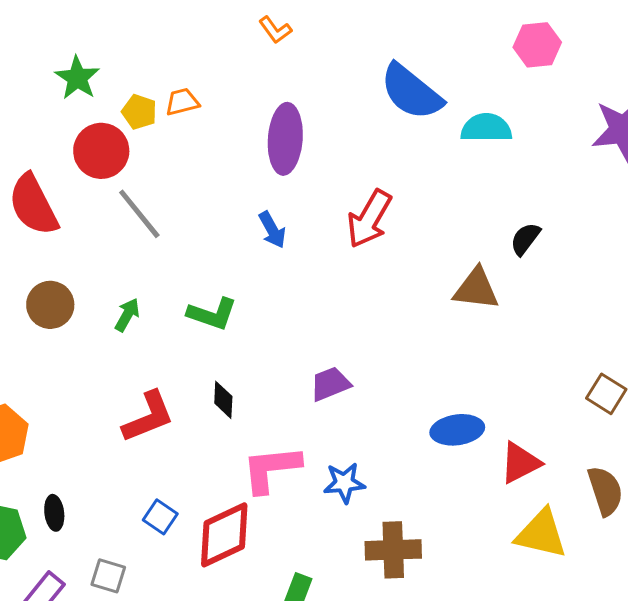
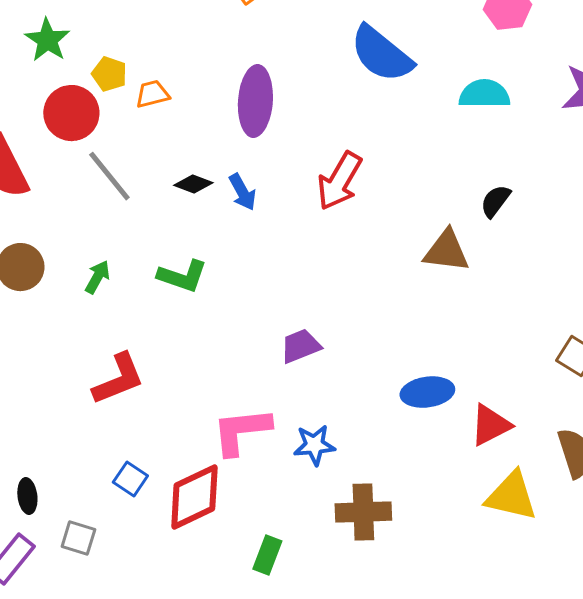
orange trapezoid: (182, 102) -> (152, 94), moved
cyan semicircle: (486, 128) -> (484, 94), moved
black diamond: (223, 400) -> (193, 184), moved, turned -72
black ellipse: (54, 513) -> (27, 496), moved

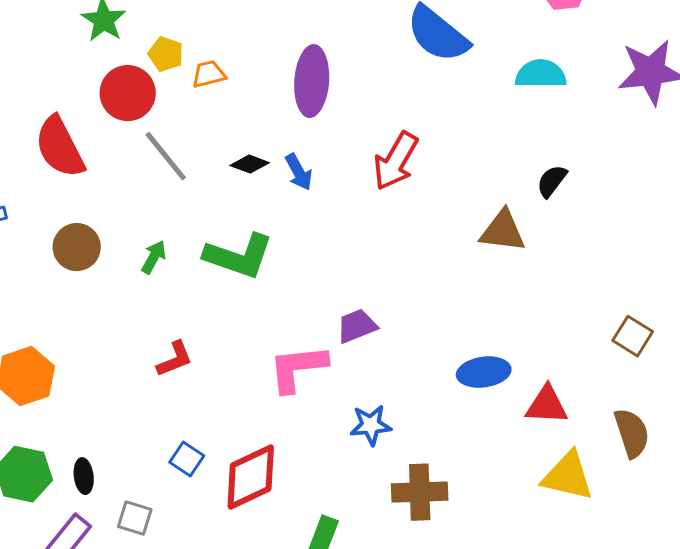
green L-shape: (182, 276) -> (239, 256), size x1.4
red L-shape: (118, 379) -> (175, 359), size x0.7
red triangle: (490, 425) -> (547, 405), turned 30
pink L-shape: (241, 431) -> (298, 368), moved

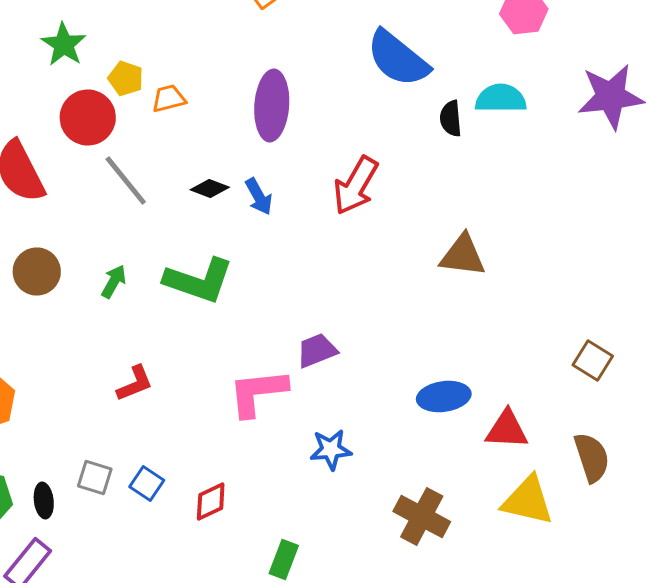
black semicircle: (552, 181) -> (451, 118), moved, turned -42
red diamond: (251, 477) -> (211, 502), size x0.6
brown cross: (420, 492) -> (422, 516), moved, turned 30
gray square: (135, 518) -> (95, 478), moved

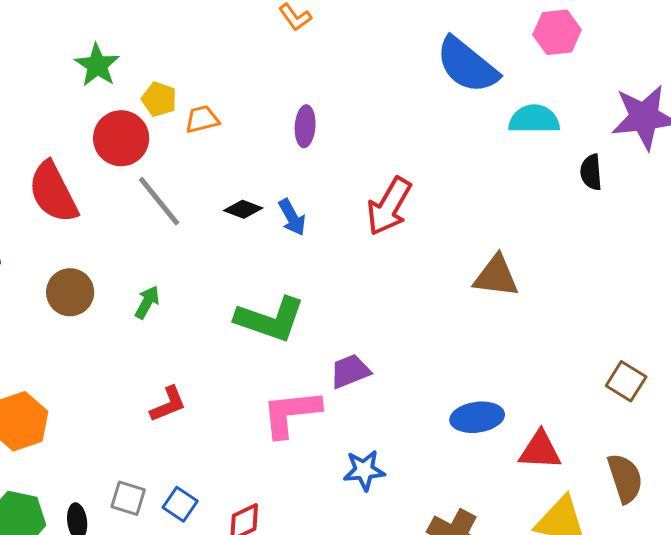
blue semicircle: (398, 58) -> (467, 65), moved
purple ellipse: (272, 106) -> (305, 126), size x0.6
black semicircle: (451, 118) -> (591, 172), moved
green L-shape: (199, 280) -> (270, 319), moved

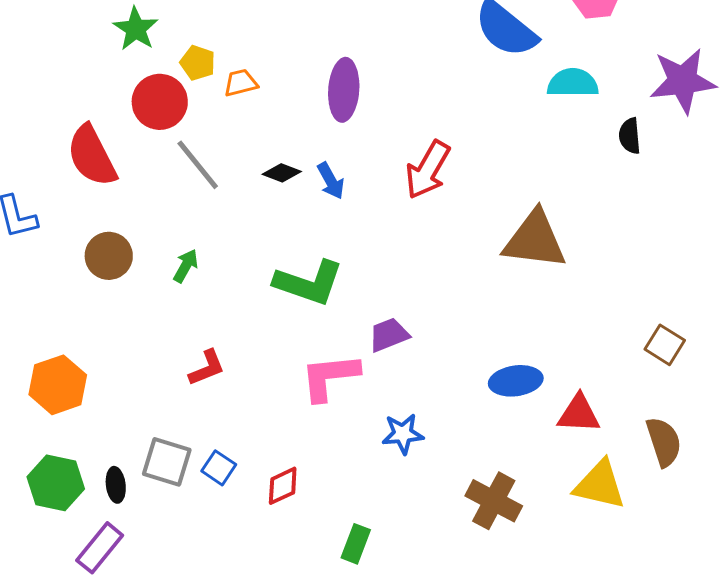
purple ellipse: (305, 126) -> (344, 90), size x1.5
brown triangle: (496, 276) -> (535, 240), size x1.4
gray square: (128, 498) -> (167, 462), size x1.4

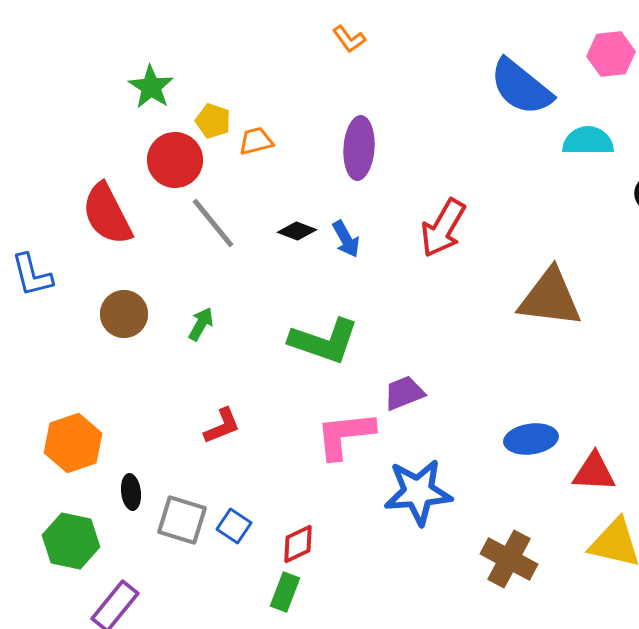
blue star: (403, 434) -> (418, 492), size x1.6
black ellipse: (116, 485) -> (131, 492), moved
green rectangle: (356, 544) -> (285, 592), moved

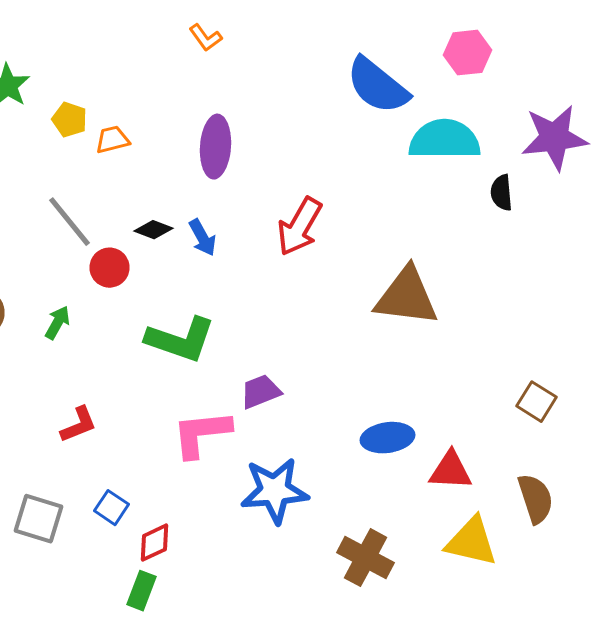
cyan semicircle: (588, 141) -> (444, 140), size x1.4
red circle: (175, 160) -> (110, 268), moved, size x0.7
blue square: (234, 526) -> (112, 508), moved

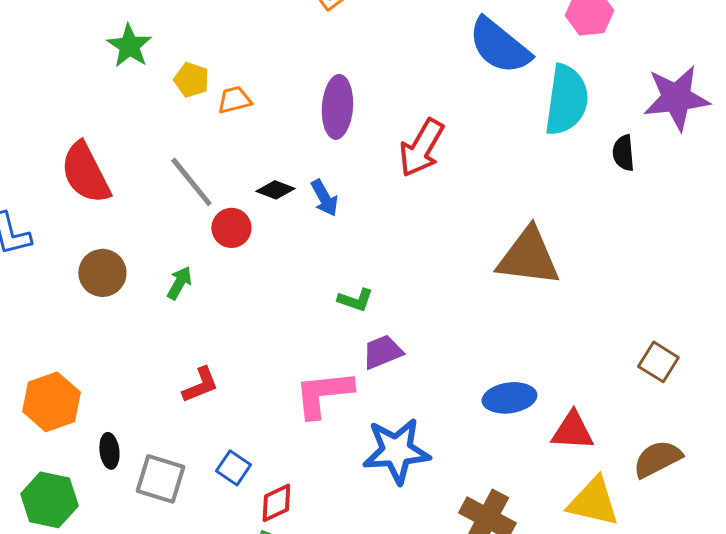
cyan semicircle: (444, 140) -> (566, 100), turned 98
red arrow: (300, 227) -> (421, 148), moved
green L-shape: (180, 340) -> (355, 300), moved, size x0.5
brown semicircle: (536, 499) -> (657, 459), turned -99

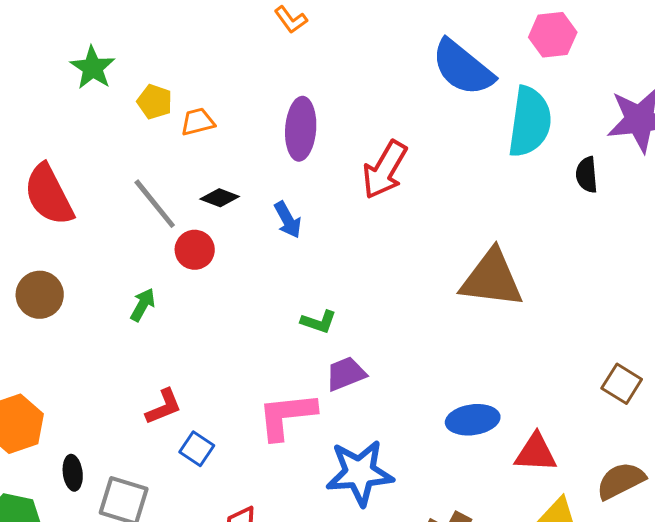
black diamond: (275, 190) -> (220, 198), moved
brown circle: (102, 273) -> (40, 295), moved
blue square: (233, 468) -> (197, 449), moved

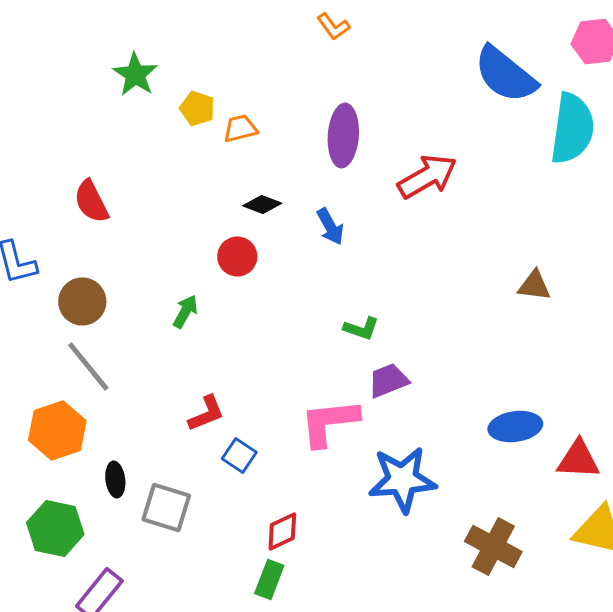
red arrow: (385, 170) -> (427, 176), turned -150
red semicircle: (49, 195) -> (91, 202), size x0.7
gray line: (155, 204) -> (88, 366), moved
brown triangle: (492, 279) -> (534, 286), size x0.5

